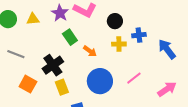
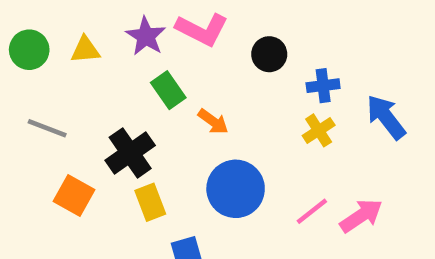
yellow cross: (119, 44) -> (319, 130), moved, turned -32
pink line: (134, 78) -> (312, 211), moved
pink arrow: (167, 89) -> (361, 216), moved

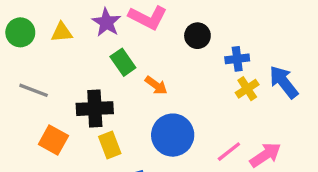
yellow cross: (319, 130) -> (247, 89), moved
black cross: (130, 153) -> (95, 109), turned 32

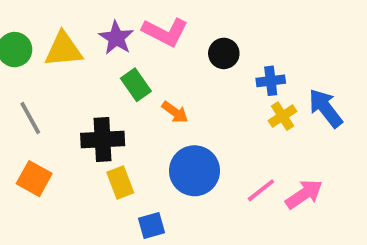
yellow triangle: (62, 32) -> (63, 50), size x1.5
gray line: (34, 90) -> (30, 118), turned 40
orange square: (53, 140) -> (34, 179), moved

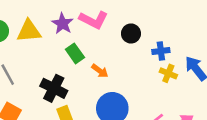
yellow cross: (282, 116) -> (168, 73), turned -35
black cross: (103, 139) -> (54, 88), turned 30

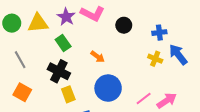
blue cross: (161, 51) -> (159, 33), moved
green rectangle: (75, 53) -> (63, 43), moved

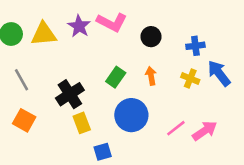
green rectangle: (63, 43) -> (116, 77), moved, turned 70
orange arrow: (98, 57) -> (151, 76), moved, turned -136
black cross: (59, 71) -> (70, 94), turned 30

